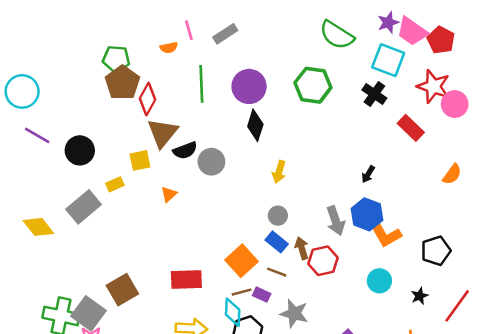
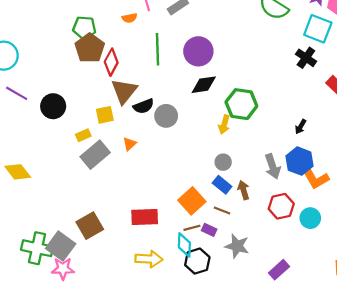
green hexagon: (313, 85) -> (241, 104), moved
black diamond: (255, 125) -> (204, 85), turned 64
gray rectangle: (84, 207) -> (95, 155), moved
red hexagon: (323, 261) -> (281, 206), moved

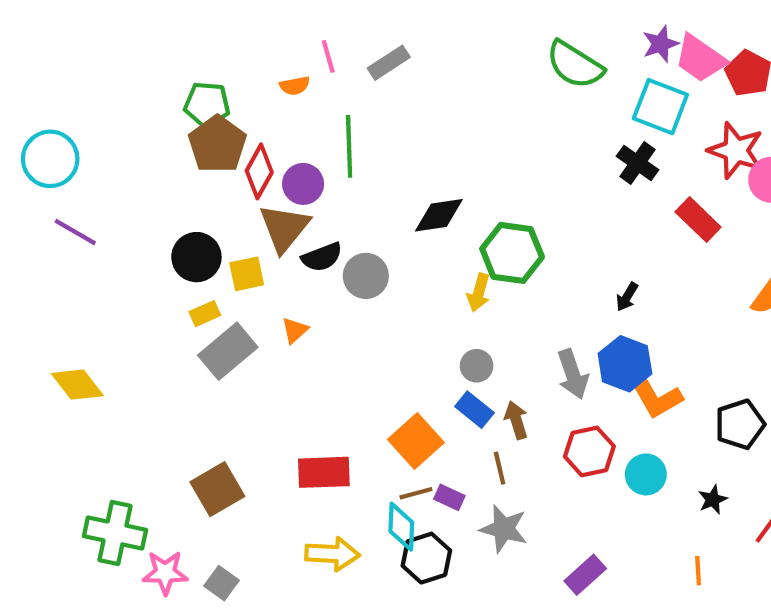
purple circle: (198, 51) -> (303, 184), moved, size x0.7
black circle: (53, 106) -> (196, 257), moved
brown line: (222, 211) -> (500, 468), moved, turned 56
gray square: (61, 246) -> (222, 583), moved, size x0.6

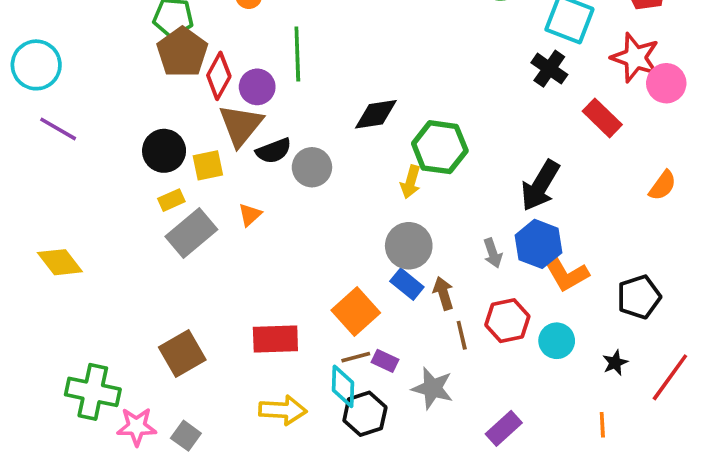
black arrow: (627, 297) -> (540, 186), size x2.0
gray circle: (477, 366) -> (409, 246), size x1.6
gray arrow: (573, 374) -> (493, 253), size x0.7
brown line: (500, 468) -> (462, 335), moved

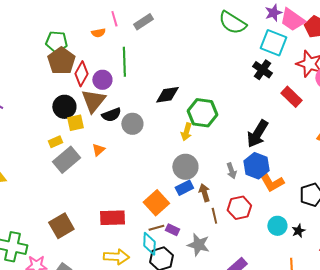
black circle: (164, 151) -> (64, 107), moved
blue rectangle: (407, 284) -> (184, 188), turned -66
cyan circle: (557, 341) -> (277, 226), moved

